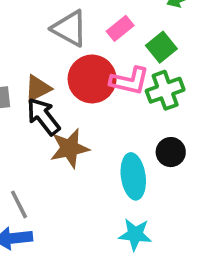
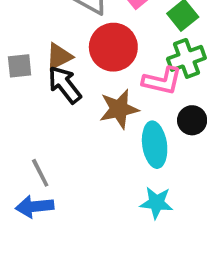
pink L-shape: (130, 81) -> (162, 81), moved
brown star: (70, 148) -> (119, 109), moved

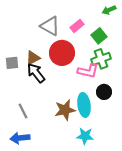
brown star: (119, 109) -> (65, 110), moved
gray line: (40, 173) -> (23, 111), moved

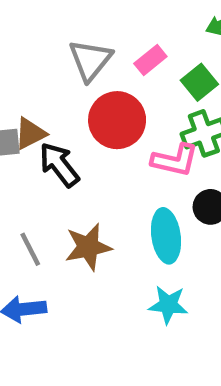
gray triangle: (50, 26) -> (90, 60), turned 40
brown triangle: (33, 58) -> (30, 133), moved
brown star: (65, 110) -> (88, 247), moved

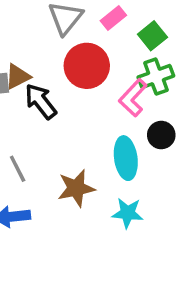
pink L-shape: (175, 160) -> (133, 98), turned 120
brown star: (88, 247) -> (76, 188), moved

